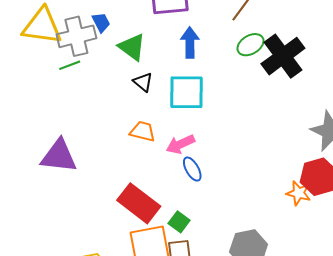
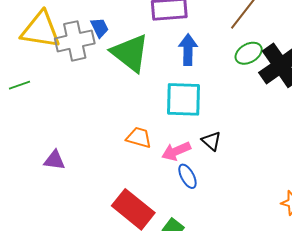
green triangle: (132, 47) -> (130, 53), size x1.4
green line: (70, 65) -> (20, 85), moved
black triangle: (143, 82) -> (211, 141), moved
purple triangle: (59, 156) -> (54, 160), size x0.6

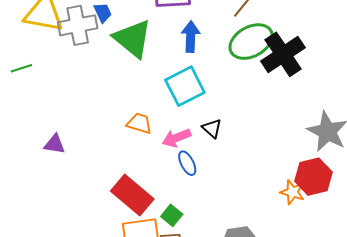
green ellipse: (249, 53) -> (251, 42), size x1.6
cyan square: (183, 99) -> (185, 86), turned -30

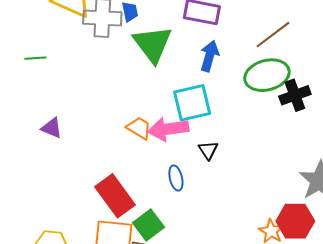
black cross: (283, 54) -> (295, 95), size x0.7
green line: (21, 68) -> (35, 58), moved
pink arrow: (176, 138) -> (168, 129), moved, size x1.4
green square: (172, 215) -> (148, 225), size x1.4

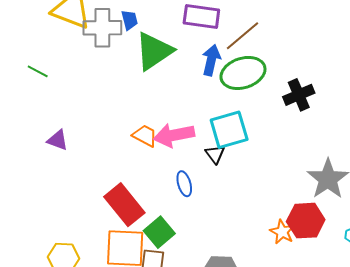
brown line: (273, 35) -> (242, 36), moved
green triangle: (153, 44) -> (154, 51), turned 36
green line: (35, 58) -> (38, 71), turned 35
green ellipse: (267, 75) -> (243, 73), moved
cyan square: (192, 103) -> (229, 130), moved

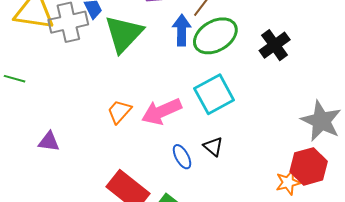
orange trapezoid: (145, 136) -> (119, 112), moved, turned -64
black triangle: (215, 154) -> (213, 147), moved
orange star: (282, 232) -> (288, 182), turned -30

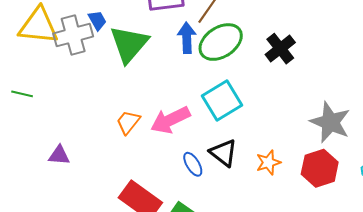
black triangle: (213, 147) -> (223, 153), size x1.4
orange star: (288, 182) -> (268, 162), moved

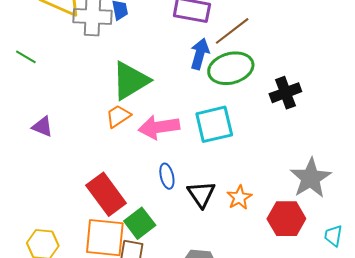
green triangle: (129, 44) -> (130, 81), moved
black triangle: (223, 153) -> (201, 194), moved
orange star: (268, 162) -> (239, 197), turned -30

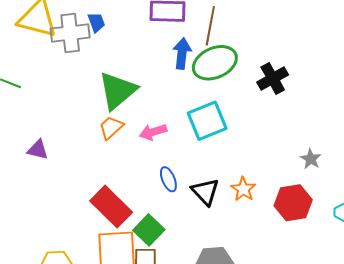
brown line: (232, 31) -> (210, 26), turned -33
pink arrow: (159, 127) -> (153, 132), size x0.7
gray star: (311, 178) -> (311, 159), size x0.5

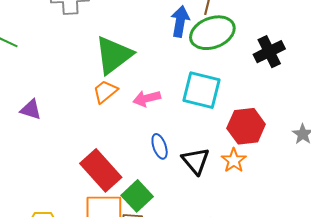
cyan square: (207, 121) -> (201, 90), turned 33
red hexagon: (293, 203) -> (246, 126), moved

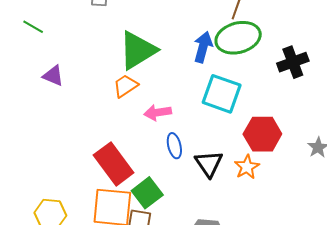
blue arrow: (180, 21) -> (203, 47), moved
pink arrow: (147, 98) -> (158, 112), moved
purple triangle: (31, 110) -> (53, 76), moved

